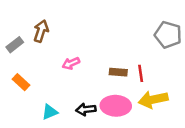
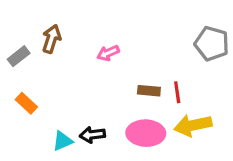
pink arrow: (71, 63) -> (108, 53), moved
black arrow: (86, 110) -> (92, 135), moved

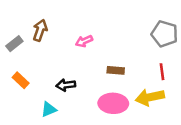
red line: (177, 92) -> (162, 72), moved
black arrow: (92, 135) -> (66, 85), moved

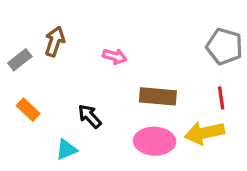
pink arrow: (84, 41) -> (115, 56), turned -140
brown rectangle: (116, 70) -> (158, 96), size x1.5
black arrow: (66, 85) -> (90, 116), turned 54

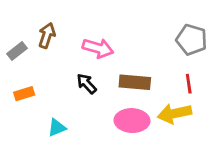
pink arrow: (115, 56) -> (98, 48), size x1.5
orange rectangle: (28, 110) -> (24, 94), turned -60
black arrow: (90, 116) -> (87, 84), moved

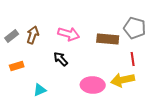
brown arrow: (47, 35) -> (33, 35), moved
brown rectangle: (135, 82) -> (108, 39), moved

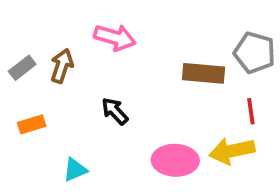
pink arrow: (69, 34) -> (115, 37), moved

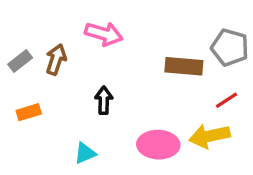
black arrow: (115, 111) -> (104, 100), turned 44
red line: (251, 111) -> (226, 100), turned 65
cyan triangle: (75, 170) -> (85, 153), moved

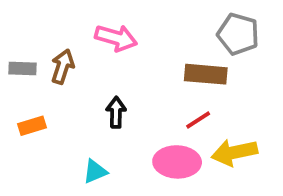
gray pentagon: (230, 47) -> (238, 34), moved
gray rectangle: (20, 61) -> (22, 68), turned 40
red line: (226, 100) -> (198, 120), moved

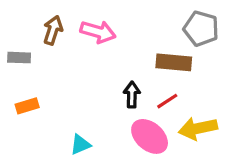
brown arrow: (63, 67) -> (53, 30), moved
black arrow: (116, 112) -> (132, 95), moved
pink ellipse: (177, 162) -> (150, 136), turned 39

